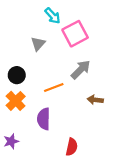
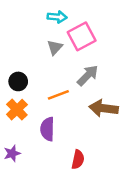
cyan arrow: (53, 16) -> (57, 17), turned -42
gray triangle: (38, 44) -> (55, 47), moved
brown arrow: (95, 100) -> (104, 108), size x1.6

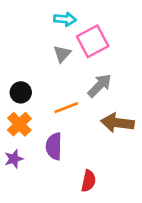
purple star: (12, 153) -> (14, 159), moved

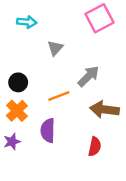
cyan arrow: (65, 19) -> (27, 22), moved
pink square: (93, 41) -> (100, 18), moved
red semicircle: (88, 181) -> (95, 147), moved

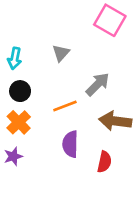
pink square: (100, 18) -> (110, 20), turned -32
cyan arrow: (27, 22) -> (15, 58), moved, turned 96
purple semicircle: (48, 131) -> (70, 144), moved

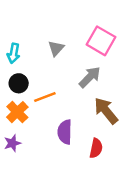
pink square: (110, 20) -> (101, 41), moved
orange line: (65, 106) -> (45, 97), moved
brown arrow: (115, 121) -> (106, 111), turned 44

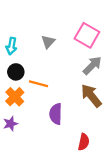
gray arrow: (90, 77) -> (92, 65), moved
orange line: (45, 97) -> (38, 84), turned 36
red semicircle: (96, 148) -> (84, 142), moved

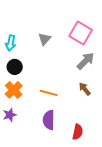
orange line: (38, 84) -> (49, 93), moved
brown arrow: (91, 96) -> (85, 89), size x0.6
purple semicircle: (56, 114) -> (49, 120), moved

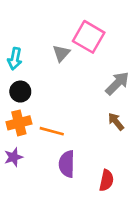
pink square: (81, 33) -> (89, 37), moved
orange cross: (14, 90) -> (19, 123), turned 30
orange line: (49, 93) -> (52, 131), moved

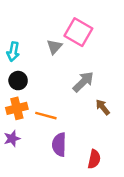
gray arrow: (117, 83) -> (83, 82), moved

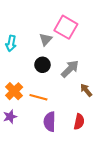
black circle: (18, 81) -> (42, 65), moved
orange cross: (17, 108) -> (14, 91), turned -30
red semicircle: (94, 159) -> (79, 122), moved

